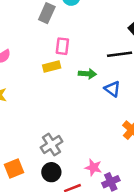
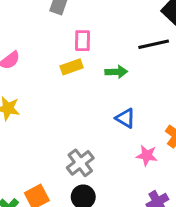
blue triangle: (112, 89) -> (125, 118), moved
pink star: (93, 167) -> (147, 155), moved

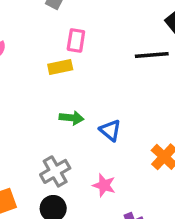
green arrow: (116, 72) -> (71, 118), moved
pink star: (147, 155) -> (104, 185), moved

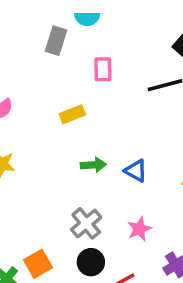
pink rectangle: (76, 41) -> (103, 69), moved
pink star: (104, 185) -> (139, 229), turned -30

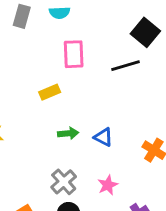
gray rectangle: (56, 41) -> (22, 16), moved
pink rectangle: (103, 69) -> (74, 54), size x1.4

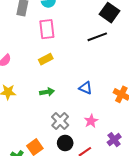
pink rectangle: (74, 54) -> (47, 29), moved
green arrow: (68, 133) -> (47, 92), moved

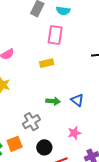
green arrow: (47, 92) -> (53, 101), moved
gray cross: (60, 121) -> (31, 122), moved

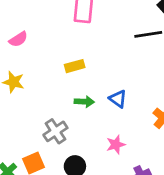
yellow rectangle: (47, 63) -> (75, 66), moved

